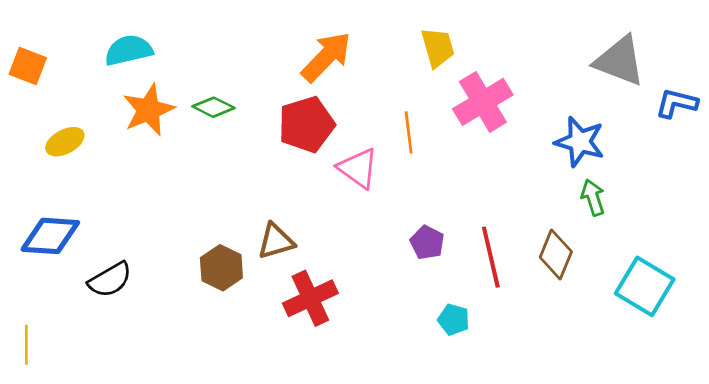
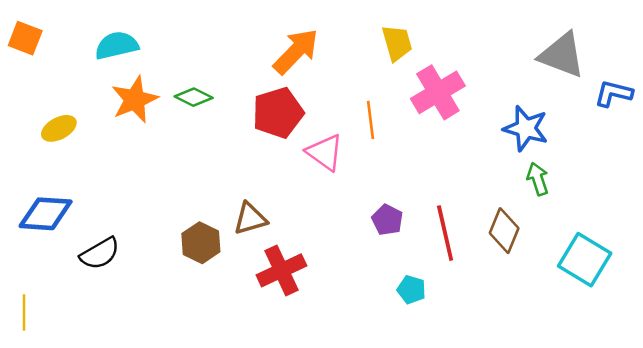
orange square: (28, 66) -> (25, 38), moved

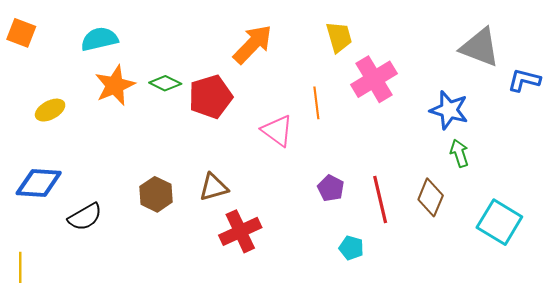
red pentagon: (278, 113) -> (210, 97), moved
brown hexagon: (201, 243) -> (156, 194), moved

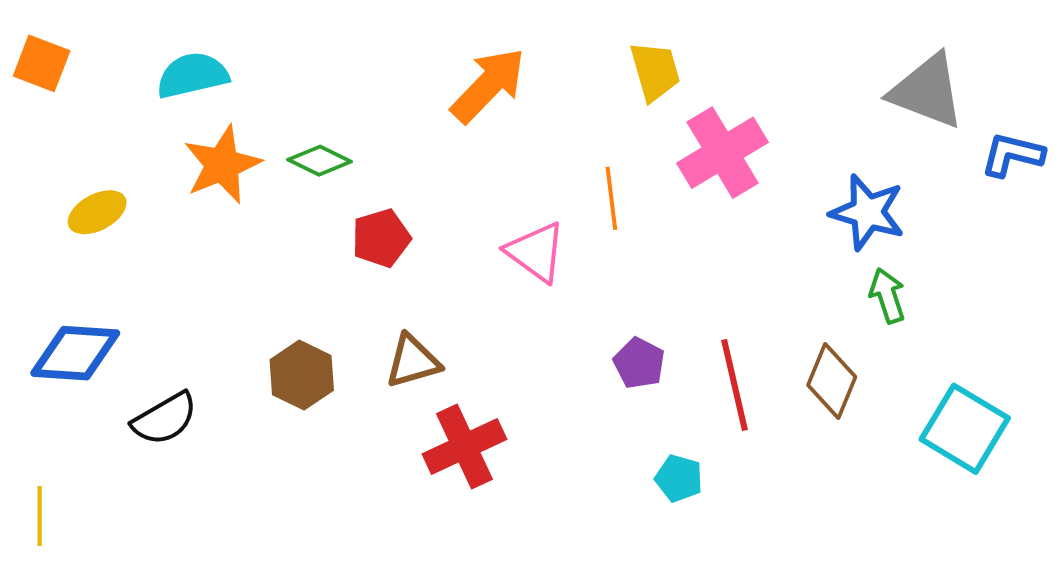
red pentagon: (210, 97) -> (381, 238), moved, size x0.7

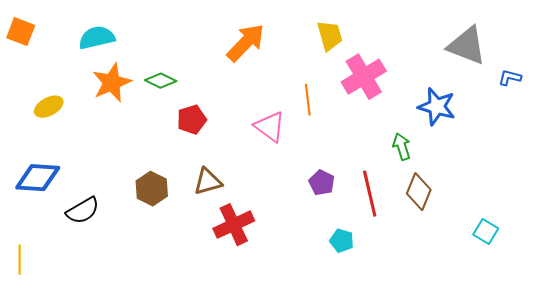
blue L-shape: (1012, 155) -> (510, 78), size x0.7
green arrow: (887, 296) -> (402, 147), moved
cyan square: (965, 429) -> (486, 232), moved, size x0.6

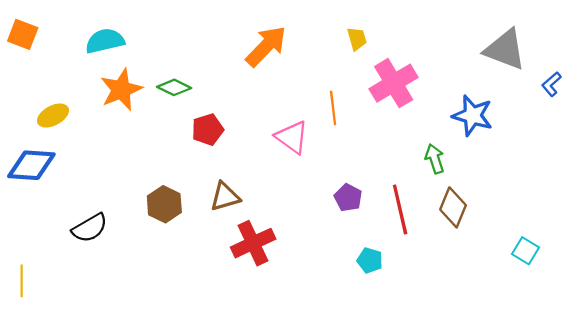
yellow trapezoid: (330, 36) -> (357, 39), size x0.7
blue L-shape: (510, 78) -> (551, 84), turned -55
blue diamond: (38, 178) -> (31, 165), moved

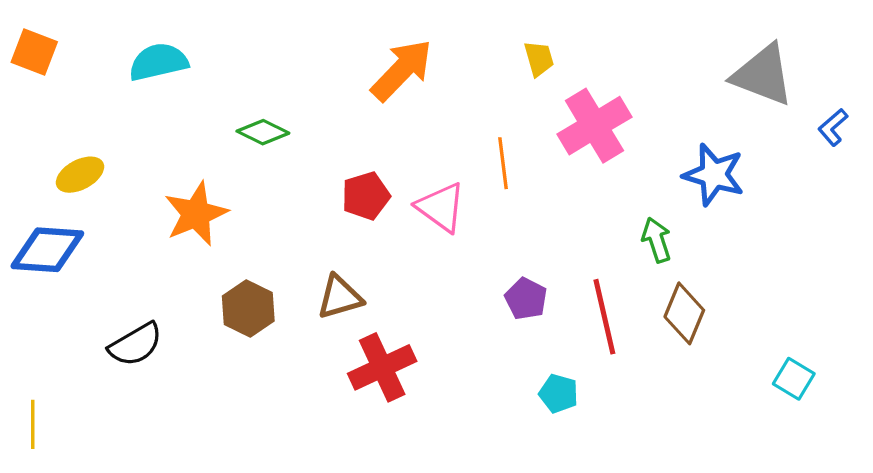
orange star: (121, 90) -> (196, 214), moved
red pentagon: (208, 130) -> (366, 196), moved

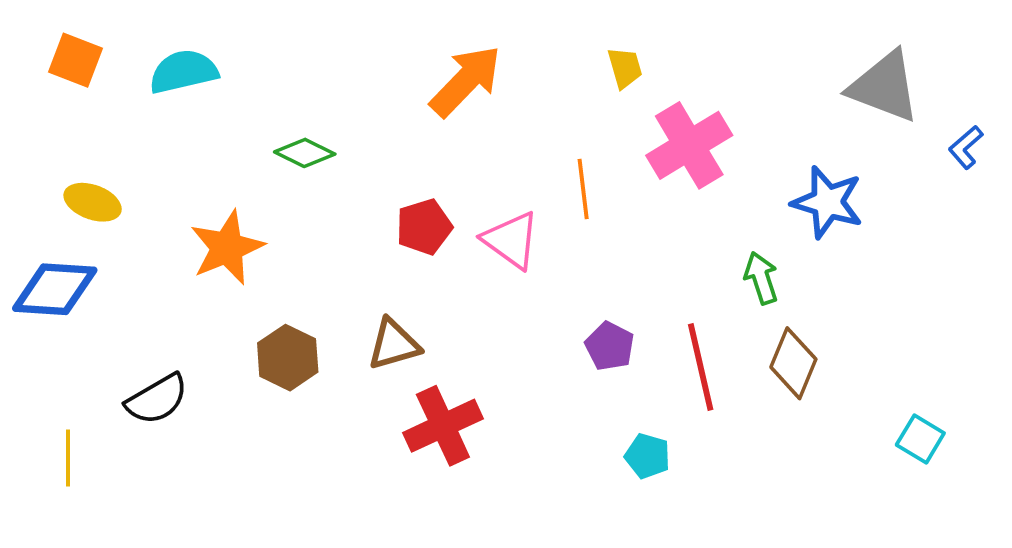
orange square: (34, 52) -> (76, 60), moved
yellow ellipse: (80, 175) -> (93, 202), turned 48
yellow line: (33, 424) -> (68, 458), moved

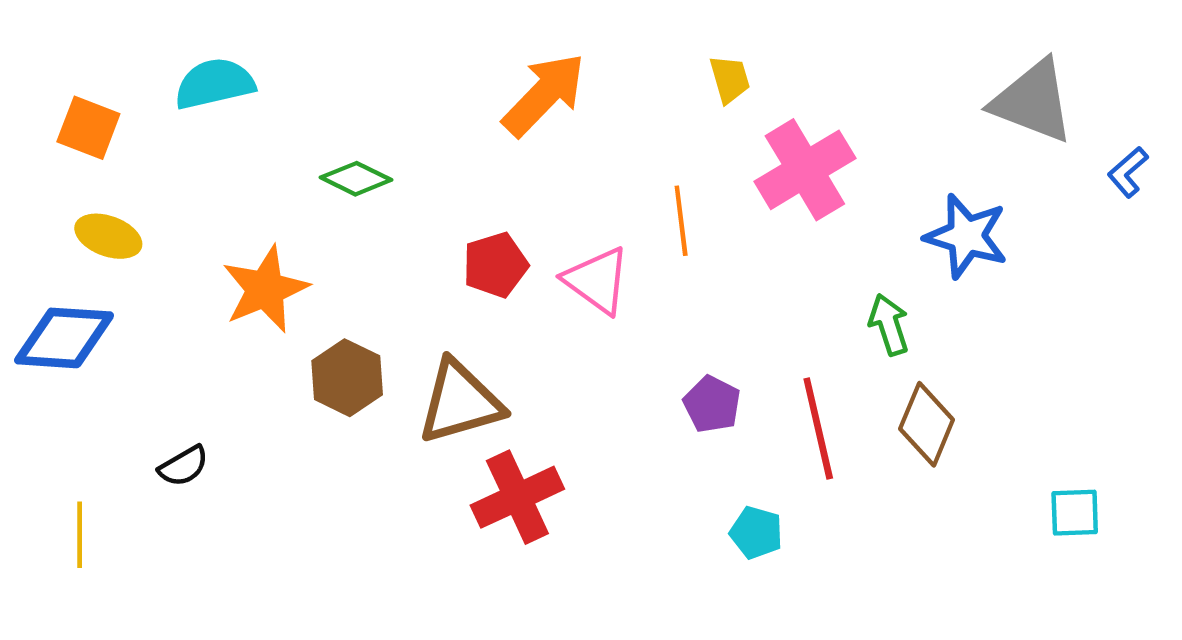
orange square: (76, 60) -> (88, 128), moved
brown triangle: (394, 344) -> (460, 402), size x1.4
brown hexagon: (288, 358) -> (347, 378), moved
black semicircle: (157, 399) -> (183, 466), size x0.7
cyan square: (920, 439) -> (1075, 513), turned -33

